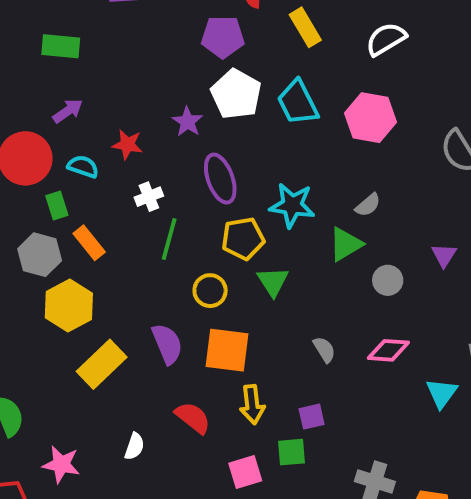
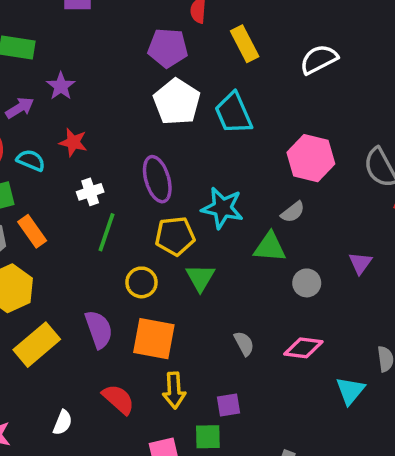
pink hexagon: (370, 118) -> (311, 158), moved
purple star: (187, 122) -> (61, 86), moved
green triangle: (346, 244) -> (270, 247), turned 32

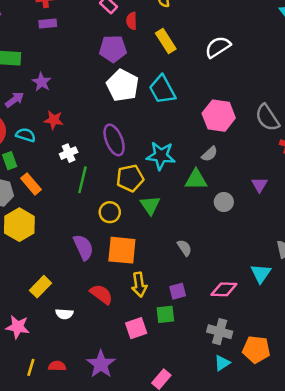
yellow rectangle: (37, 345) -> (40, 287), moved, size x0.7
pink diamond: (303, 348) -> (224, 289), moved
white semicircle: (63, 423) -> (64, 314), turned 77

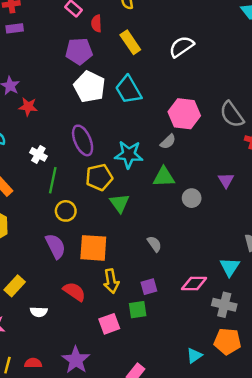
red star: (54, 120) -> (28, 107), moved
white cross: (69, 153) -> (38, 154), turned -35
gray semicircle: (210, 154) -> (168, 142), moved
yellow circle: (110, 212) -> (66, 211), moved
gray cross: (220, 332) -> (224, 305), moved

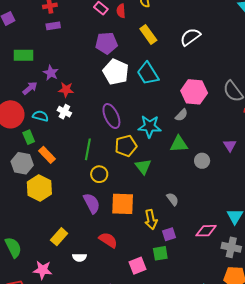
red semicircle: (96, 23) -> (121, 11), moved
white cross: (38, 154) -> (64, 112), moved
yellow arrow: (111, 281) -> (151, 219), moved

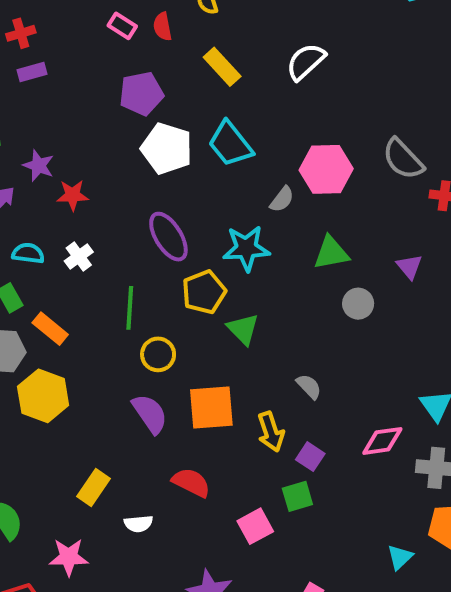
white cross: (64, 112) -> (79, 257), moved, turned 32
gray semicircle: (181, 115) -> (282, 199), moved
green triangle: (179, 144) -> (331, 253), moved
purple square: (169, 234) -> (310, 457), turned -32

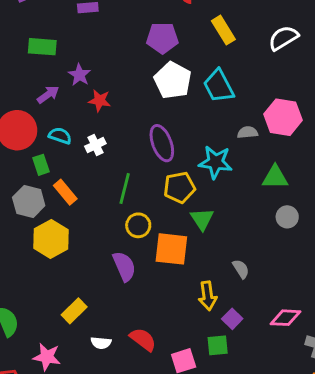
gray semicircle: (282, 199) -> (248, 132), turned -144
orange square: (211, 408) -> (171, 249), moved
red semicircle: (191, 482) -> (143, 339), moved

